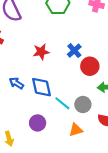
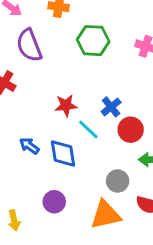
cyan line: (62, 103) -> (88, 129), moved
orange triangle: (76, 130) -> (106, 215), size x1.6

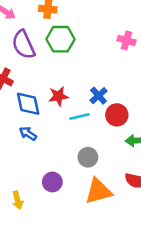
green hexagon: (93, 41) -> (60, 39), moved
cyan line: (88, 129) -> (79, 117), turned -54
blue diamond: (63, 154) -> (28, 104), moved
gray circle: (118, 181) -> (88, 157), moved

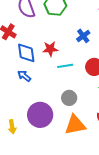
blue cross: (99, 96) -> (83, 36), moved
purple circle: (52, 182) -> (40, 115), size x1.6

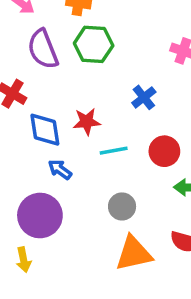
blue arrow: (24, 76) -> (60, 170), moved
purple circle: (40, 115) -> (40, 215), moved

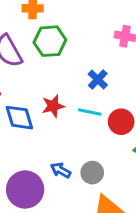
cyan line: (114, 151) -> (90, 112), moved, turned 30
blue arrow: (60, 170) -> (61, 170), moved

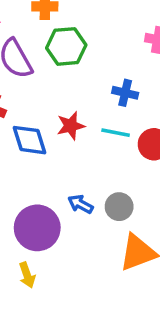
blue cross: (98, 79) -> (125, 93), turned -30

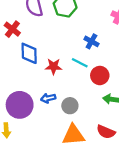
red star: (71, 126) -> (54, 67), moved
blue arrow: (80, 204) -> (48, 98), turned -56

